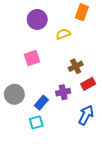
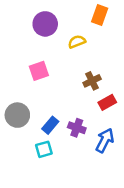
purple cross: (63, 92) -> (77, 128), moved, turned 32

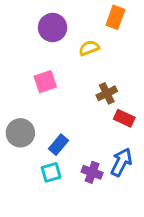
red rectangle: (107, 102) -> (124, 118), turned 54
purple cross: (77, 128) -> (92, 172), moved

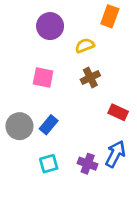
pink square: (45, 82) -> (43, 77), turned 30
brown cross: (107, 93) -> (90, 77), moved
blue rectangle: (58, 145) -> (49, 125), moved

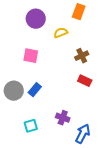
brown cross: (90, 77) -> (82, 56), moved
blue arrow: (115, 154) -> (83, 134), moved
cyan square: (49, 164) -> (31, 126), moved

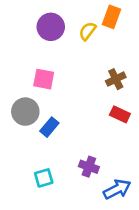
yellow semicircle: (61, 33) -> (87, 31), moved, turned -32
gray circle: (14, 91) -> (25, 112), moved
blue arrow: (83, 134) -> (117, 189), turned 36

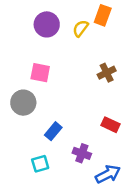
red rectangle: (120, 114) -> (110, 125), moved
blue rectangle: (49, 127) -> (53, 131), moved

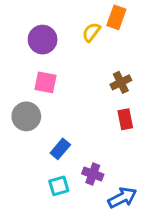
purple circle: (47, 24) -> (43, 40), moved
red rectangle: (110, 125) -> (125, 119), moved, turned 54
cyan square: (40, 164) -> (59, 186), moved

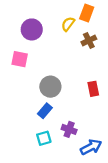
pink square: (45, 82) -> (20, 59), moved
brown cross: (121, 82) -> (89, 40), moved
gray circle: (26, 116) -> (50, 87), moved

